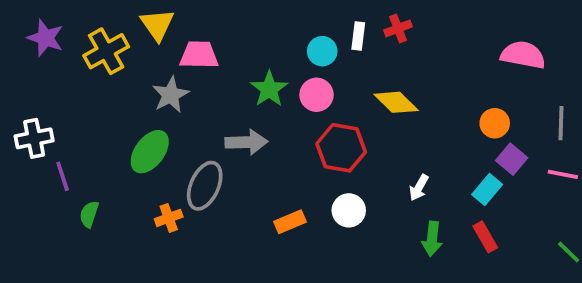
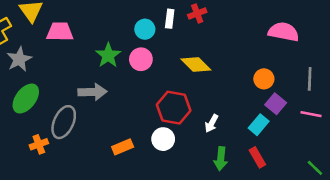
gray star: (171, 95) -> (19, 59), moved
red hexagon: (341, 148) -> (174, 108), moved

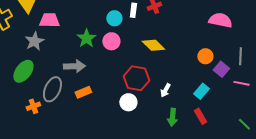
gray star: (19, 59) -> (34, 41), moved
purple square: (276, 104) -> (221, 69), moved
orange rectangle: (123, 147) -> (83, 92), moved

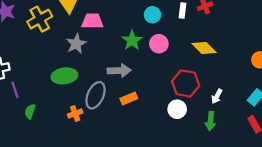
cyan circle: (114, 18) -> (152, 15), moved
green ellipse: (23, 71) -> (64, 76), turned 45
green arrow: (172, 117) -> (210, 121), moved

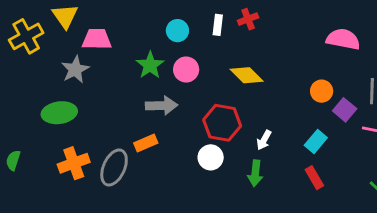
gray arrow: (119, 71) -> (162, 106), moved
gray ellipse: (96, 95) -> (114, 167), moved
orange cross: (75, 114) -> (74, 163), size x1.5

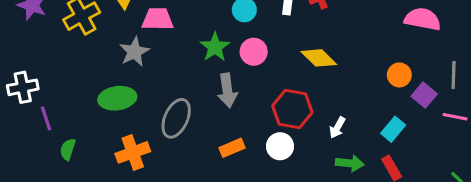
gray arrow: (162, 106) -> (227, 90), turned 84
orange rectangle: (146, 143) -> (232, 148), moved
gray ellipse: (114, 167) -> (176, 118), moved
green arrow: (255, 173) -> (350, 163), moved, turned -90

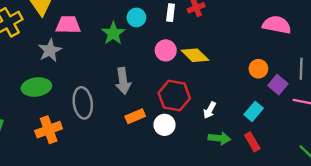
green star: (215, 47) -> (113, 33), moved
pink circle: (254, 52) -> (166, 50), moved
gray ellipse: (176, 118) -> (83, 103), turned -32
orange rectangle: (232, 148) -> (135, 116), moved

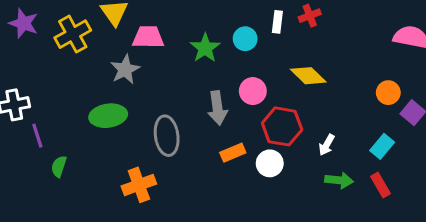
cyan circle: (136, 17) -> (245, 39), moved
pink circle: (166, 50) -> (253, 91), moved
orange cross: (49, 130) -> (139, 185), moved

